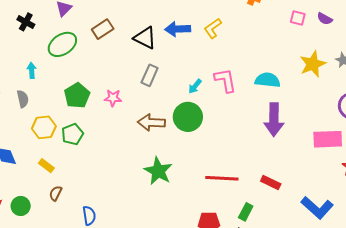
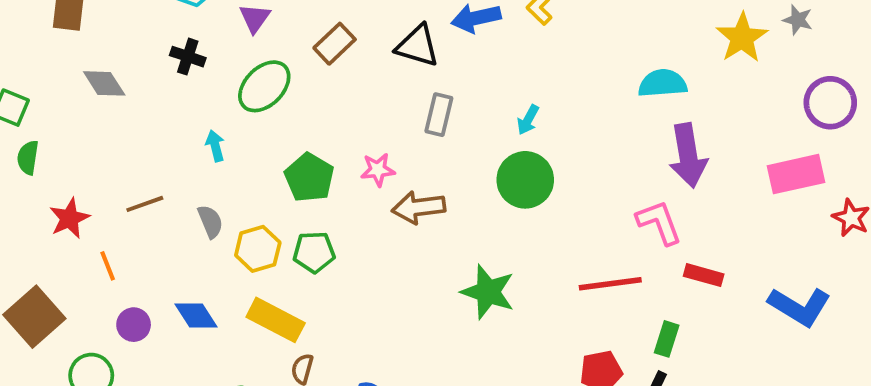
pink L-shape: (225, 80) -> (659, 222), moved
gray semicircle: (23, 99) -> (210, 221), moved
brown arrow: (151, 122) -> (419, 207), moved
green pentagon: (72, 134) -> (314, 252), turned 30
yellow rectangle: (46, 166) -> (276, 320), size x1.8

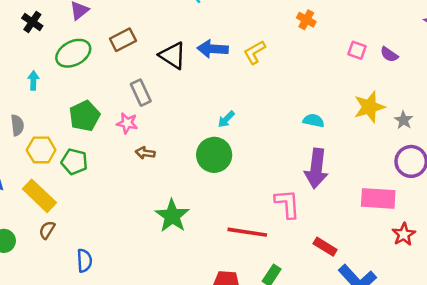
gray star: (798, 20) -> (404, 120), moved
cyan semicircle: (663, 83) -> (314, 121), size x0.7
gray rectangle: (439, 115) -> (141, 93), moved, turned -55
brown arrow: (419, 207) -> (145, 153), size x0.6
red rectangle: (704, 275) -> (325, 247), moved

